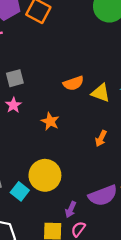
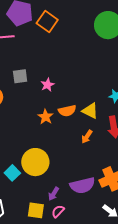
orange semicircle: (73, 83) -> (67, 111), moved
yellow triangle: (101, 93) -> (90, 111), moved
pink star: (13, 105) -> (47, 85), moved

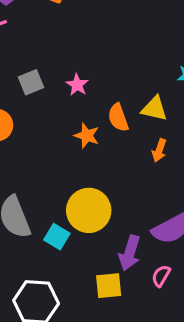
orange semicircle: (67, 111) -> (118, 118), turned 96
purple arrow: (54, 194) -> (130, 253), size x1.5
pink semicircle: (58, 211) -> (161, 276), moved

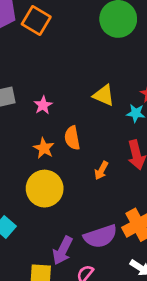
yellow triangle: (154, 109) -> (104, 95), moved
yellow circle: (89, 210) -> (45, 189), moved

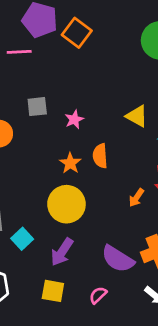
orange arrow: (101, 171) -> (136, 198), moved
purple semicircle: (100, 236) -> (118, 259), turned 44
purple arrow: (63, 251) -> (62, 252), moved

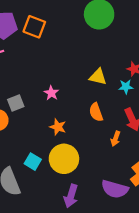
gray square: (37, 107) -> (16, 103), moved
orange semicircle: (100, 156) -> (96, 112), moved
cyan square: (22, 239) -> (33, 162), moved

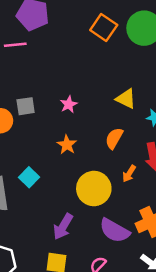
orange square: (34, 27) -> (104, 28), moved
orange semicircle: (96, 112) -> (114, 138), turned 36
yellow circle: (64, 159) -> (94, 189), moved

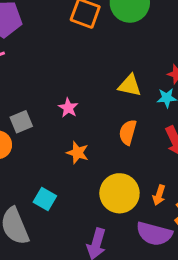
orange arrow: (129, 174) -> (159, 195), moved

